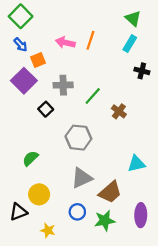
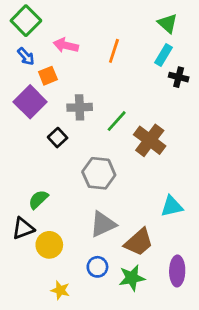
pink arrow: (65, 42) -> (66, 45), moved
black cross: (142, 71) -> (179, 77), moved
brown cross: (119, 111) -> (150, 140), size x1.6
black triangle: (18, 212) -> (23, 228), moved

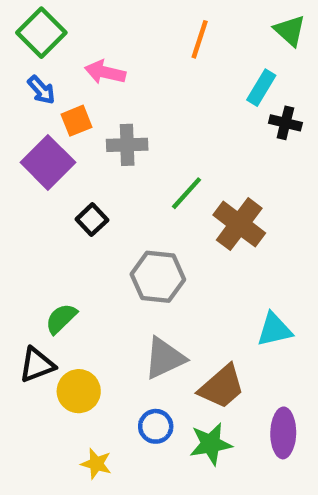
green triangle: (168, 23) -> (290, 30), moved
orange line: (114, 51) -> (200, 39), moved
gray cross: (80, 107) -> (127, 145), moved

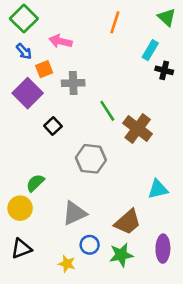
green line: (186, 193) -> (107, 111), turned -75
gray triangle: (164, 358) -> (74, 213), moved
black triangle: (37, 365) -> (21, 249), moved
yellow circle: (79, 391) -> (20, 208), moved
yellow star: (96, 464) -> (67, 264), moved

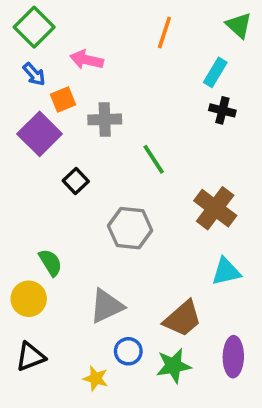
black cross: (164, 70) -> (222, 110), moved
brown cross: (138, 129) -> (215, 208), moved
green semicircle: (35, 183) -> (50, 263), turned 102

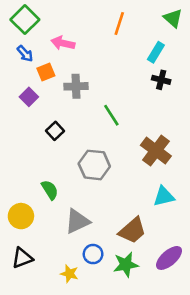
purple square: (40, 134) -> (29, 97), size x0.6
green semicircle: (50, 263) -> (50, 190), moved
purple ellipse: (233, 357) -> (169, 258), turned 48

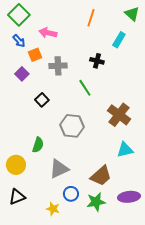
black cross: (161, 80) -> (97, 61), moved
green semicircle: (50, 190) -> (38, 145), turned 49
purple ellipse: (169, 258) -> (129, 197), turned 35

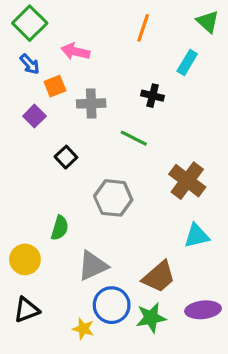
green line: (85, 88) -> (134, 138), turned -30
blue circle: (71, 194) -> (112, 305), size x1.5

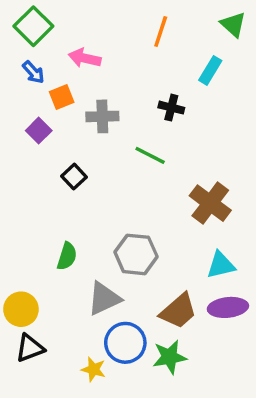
gray hexagon: (113, 198) -> (136, 254), moved
yellow circle: (25, 259) -> (21, 309), moved
purple ellipse: (203, 310) -> (228, 307), moved

